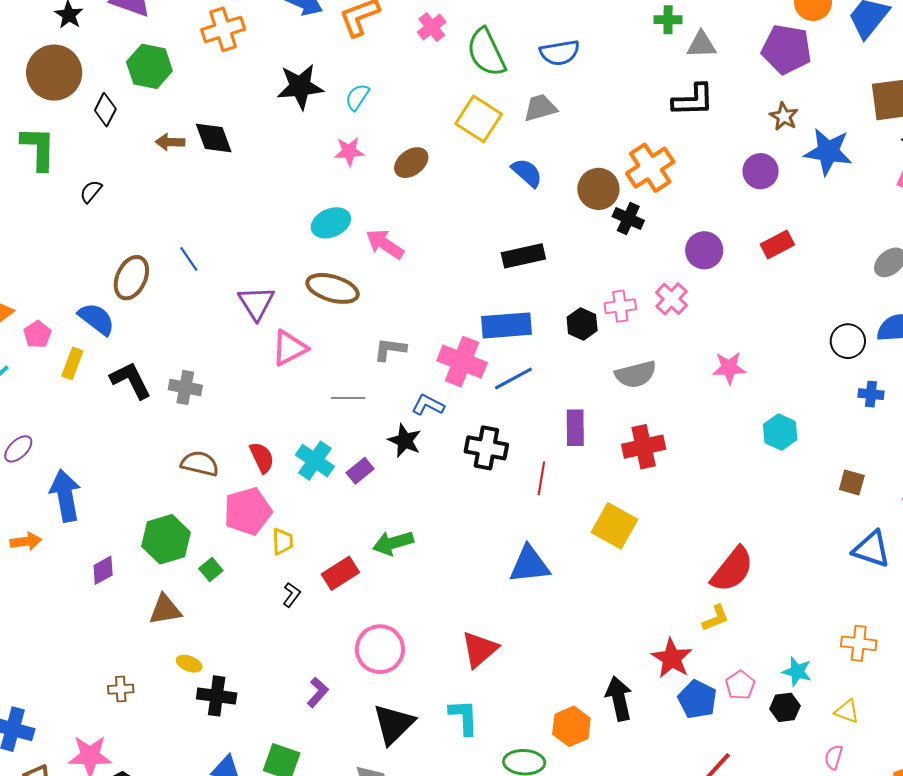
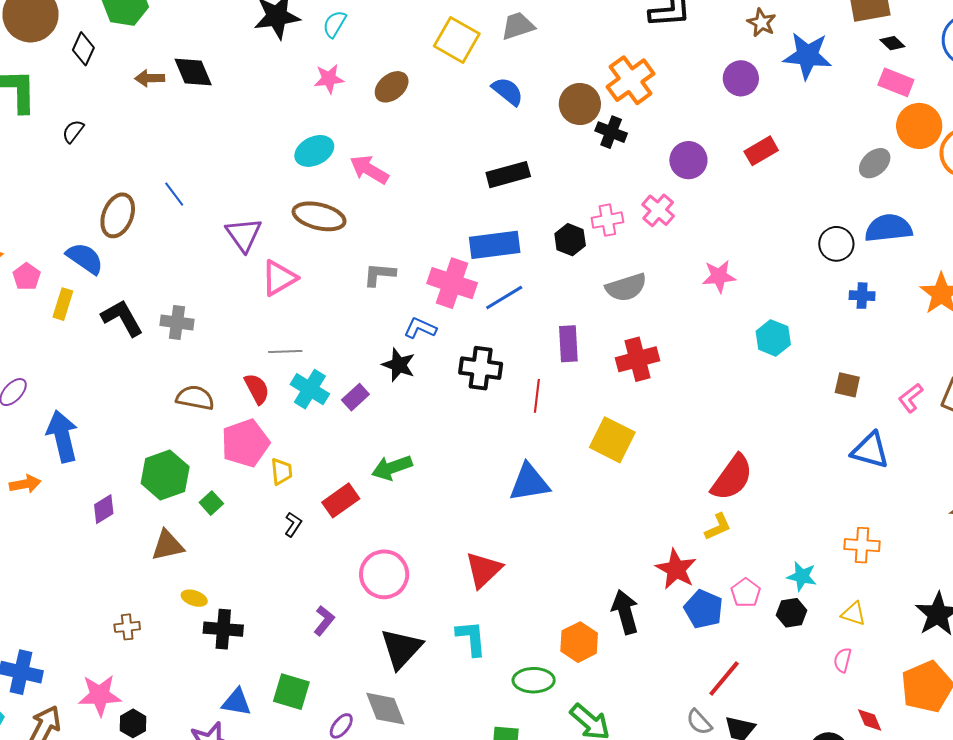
gray line: (348, 398) -> (285, 352), moved

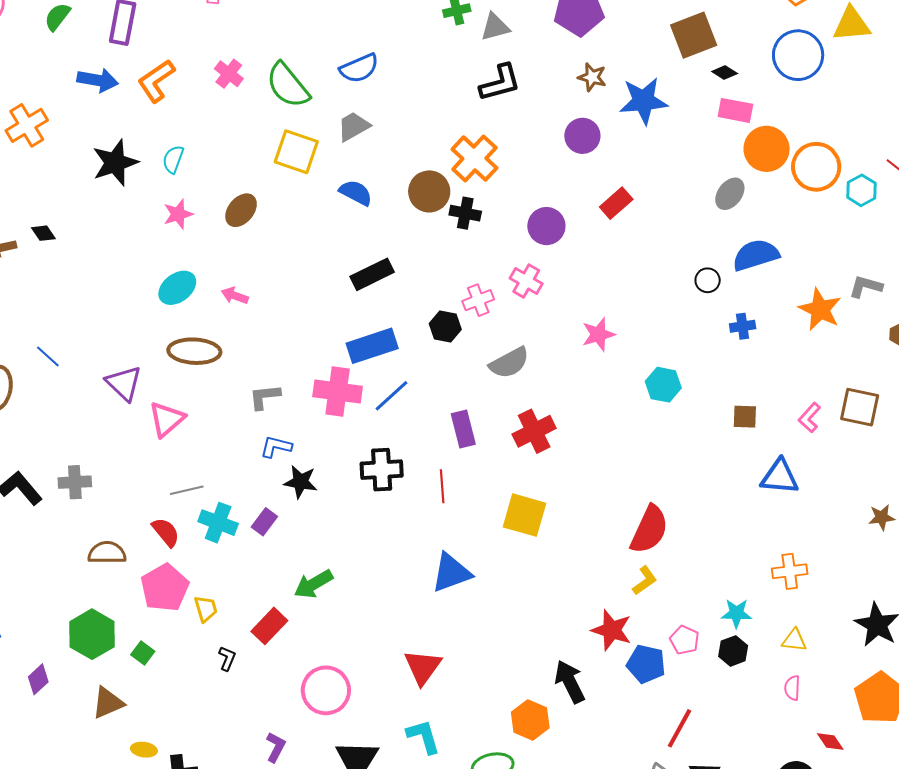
black diamond: (193, 72) -> (43, 233), size x0.6
pink arrow: (369, 170) -> (235, 296), size x0.7
black circle: (836, 244) -> (708, 280), size x0.7
blue L-shape: (420, 328) -> (276, 447), moved

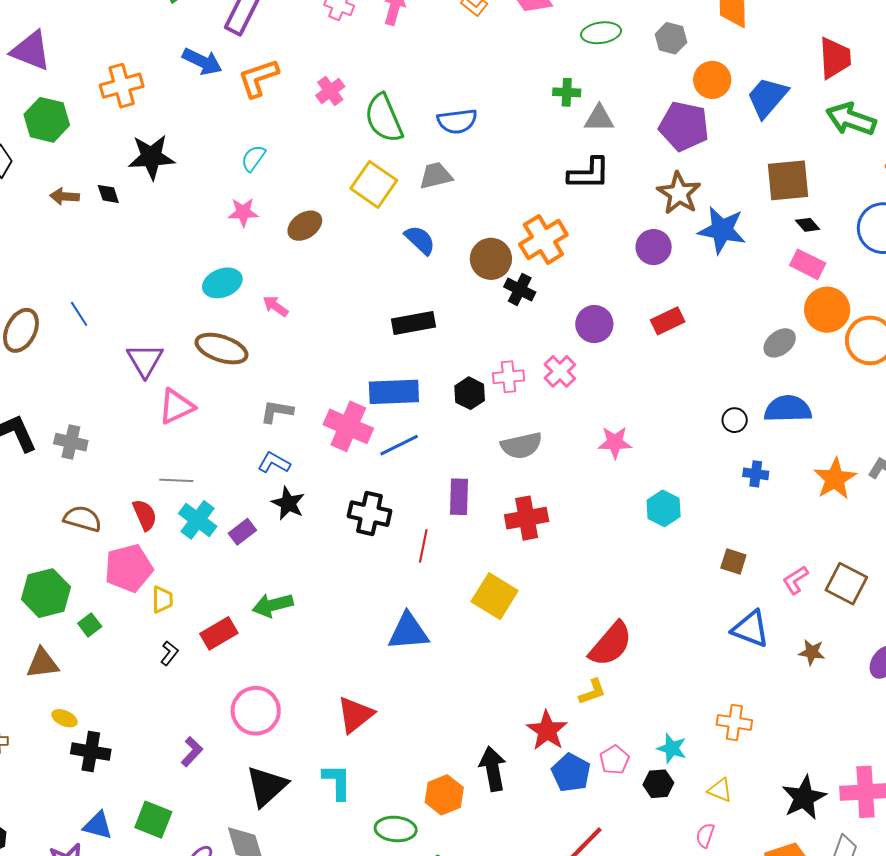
brown star: (592, 77) -> (679, 193), size x1.5
black star: (115, 163) -> (151, 157), moved
brown star: (882, 517) -> (812, 652), moved

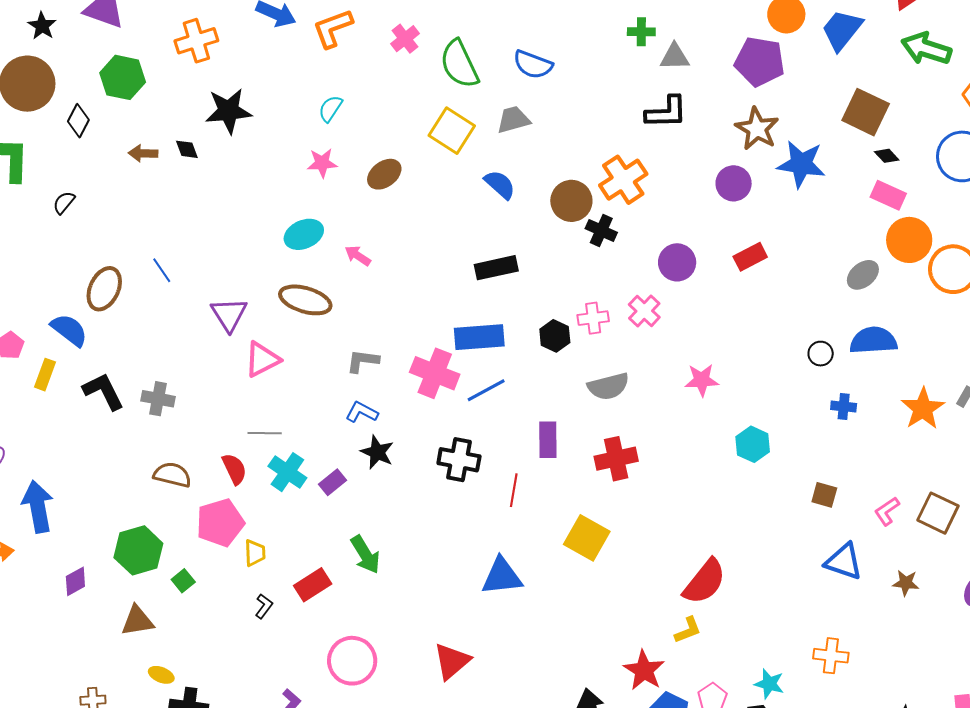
blue semicircle: (457, 121) -> (533, 65), turned 30
brown square: (788, 180) -> (866, 112), turned 33
green arrow: (273, 605) -> (365, 555), turned -105

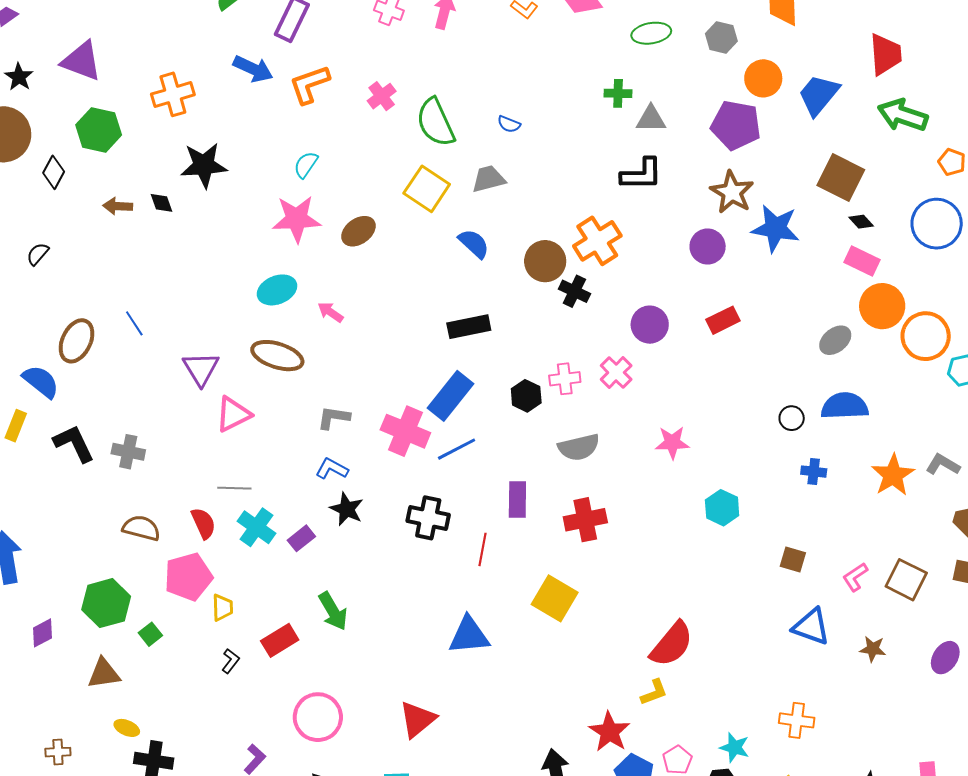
blue semicircle: (533, 65) -> (509, 124), size x0.6
pink star: (322, 163) -> (297, 219), size x1.6
blue rectangle: (479, 337) -> (451, 396), turned -48

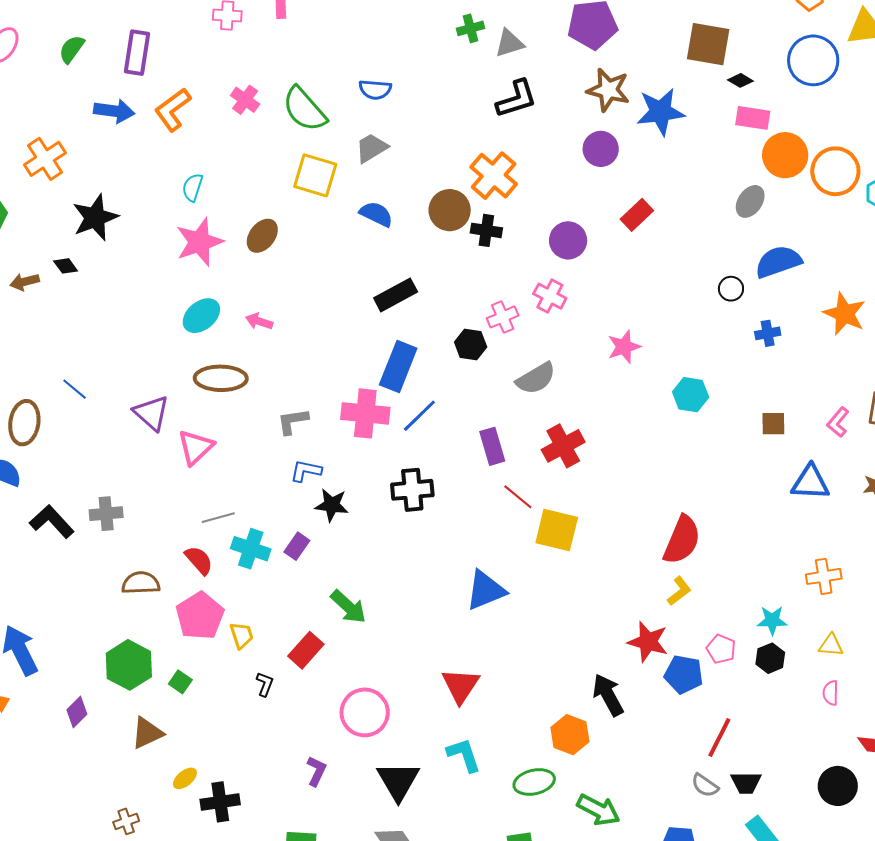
blue semicircle: (509, 124) -> (375, 90), size x1.4
red line: (482, 549) -> (518, 497), moved, turned -44
yellow ellipse: (127, 728) -> (185, 778), turned -45

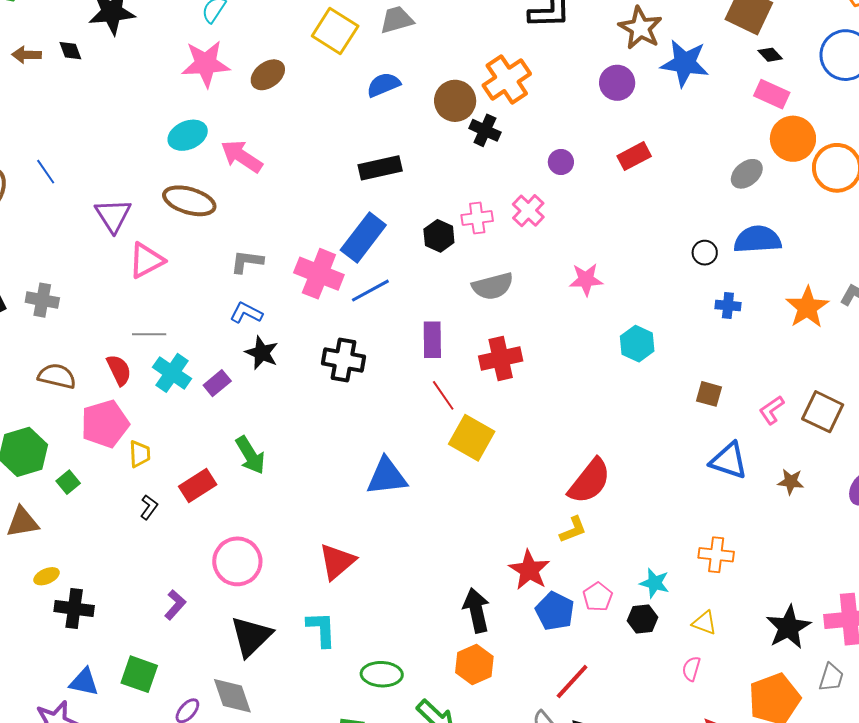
blue semicircle: (376, 214) -> (383, 85), turned -64
purple circle: (568, 240) -> (561, 162), size x0.7
pink arrow: (259, 321) -> (242, 156), size x1.6
orange hexagon: (570, 735) -> (474, 664), moved

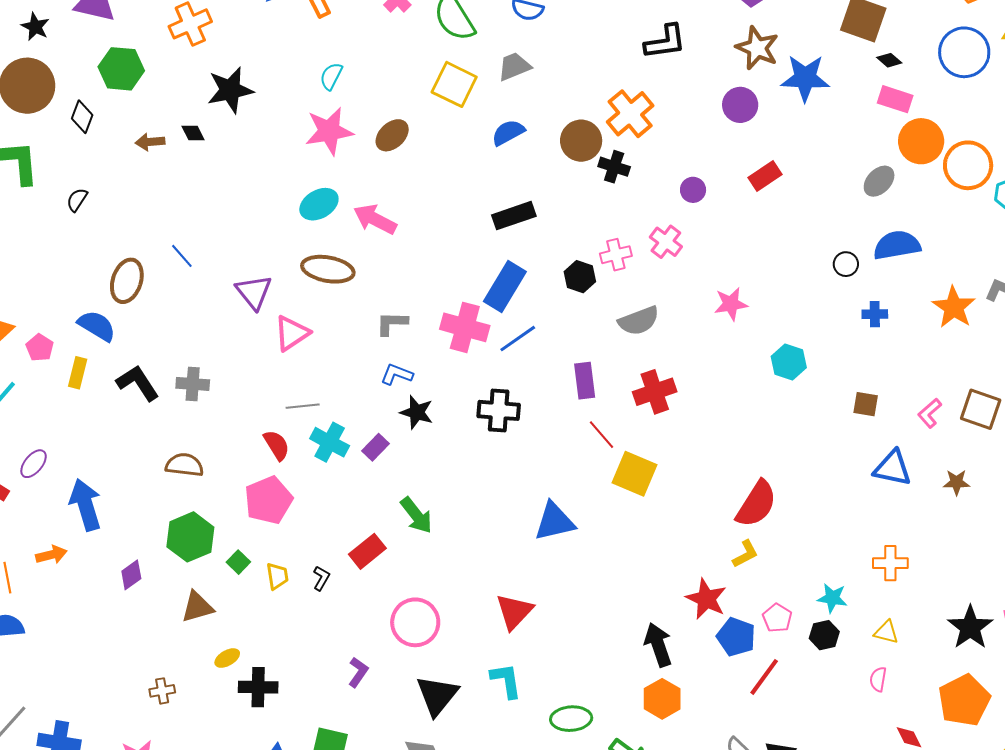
brown semicircle: (57, 376) -> (185, 465), moved
yellow trapezoid: (140, 454) -> (277, 576), moved
red line: (572, 681) -> (764, 677), moved

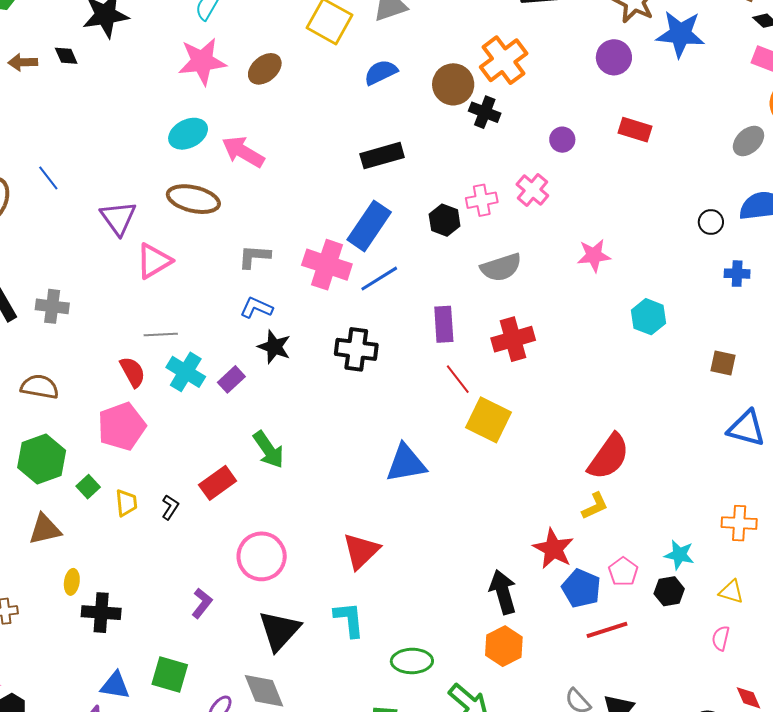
red rectangle: (765, 176) -> (635, 130), turned 48
yellow ellipse: (227, 658) -> (72, 582), turned -55
red line: (764, 677) -> (607, 630), turned 33

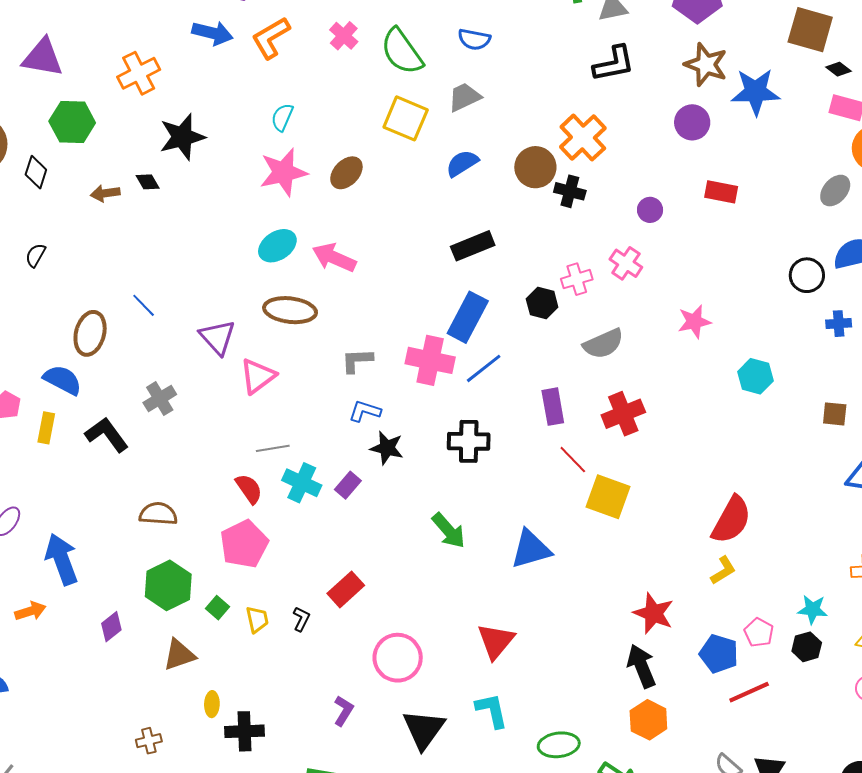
black circle: (711, 222) -> (807, 275), size x1.4
gray cross: (52, 306) -> (160, 399), moved, turned -32
green arrow: (269, 450) -> (449, 531), moved
red star: (553, 549) -> (654, 613), moved

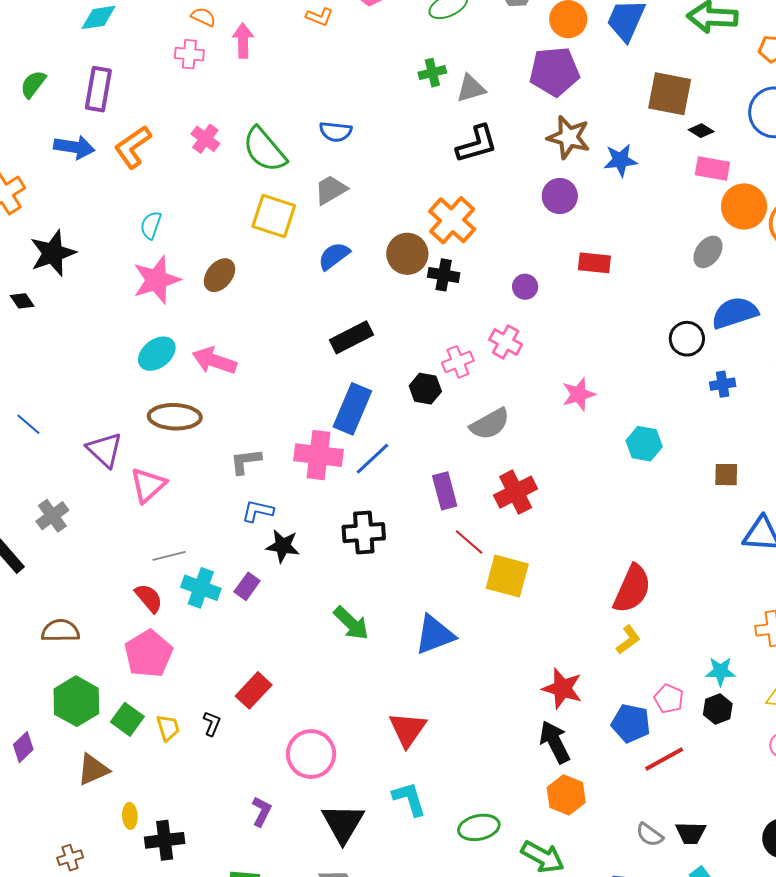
blue star: (756, 92) -> (620, 160), size x0.7
green square: (218, 608) -> (127, 719), size x1.4

